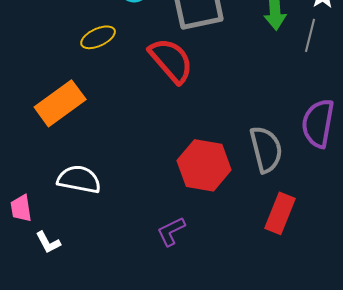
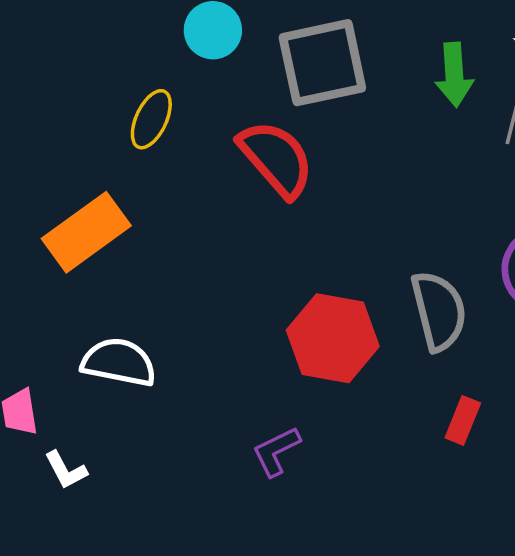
yellow ellipse: (98, 37) -> (151, 119), turned -40
red rectangle: (280, 213) -> (463, 420), size x0.7

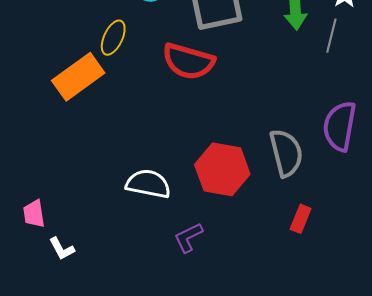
red semicircle: (276, 159) -> (188, 61), turned 147
orange rectangle: (86, 232) -> (78, 77), moved
white semicircle: (119, 362) -> (148, 184), moved

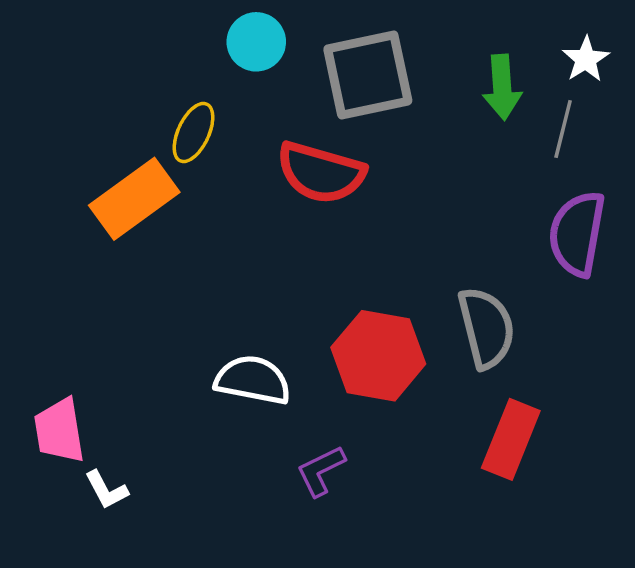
purple semicircle: (340, 126) -> (577, 234), moved
pink trapezoid: (34, 214) -> (59, 431), size x1.4
red rectangle: (301, 219) -> (511, 439), size x1.6

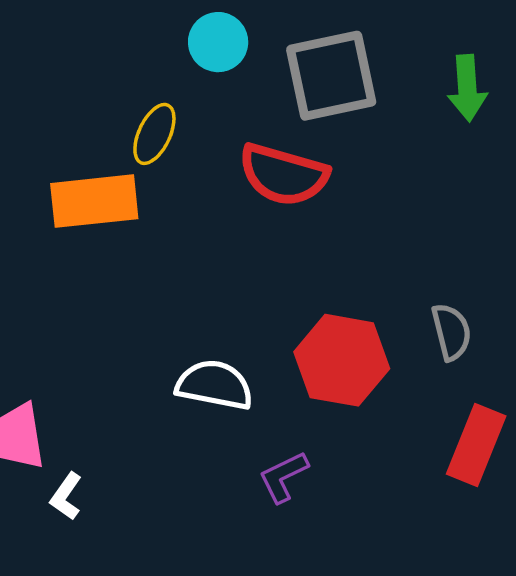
orange rectangle: (134, 199) -> (94, 201), turned 30
gray semicircle: (486, 328) -> (451, 332), size x0.7
white L-shape: (106, 490) -> (66, 496), turned 63

